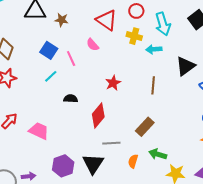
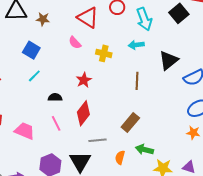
yellow cross: (134, 36) -> (104, 53), moved
pink line: (71, 59) -> (56, 123), moved
red star: (113, 83) -> (84, 80), moved

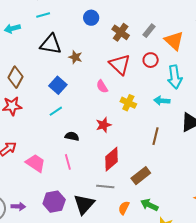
red diamond: (83, 113) -> (112, 159), moved

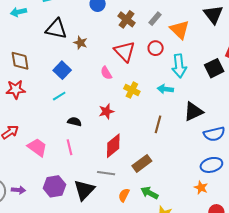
brown diamond: (16, 77) -> (20, 61), turned -40

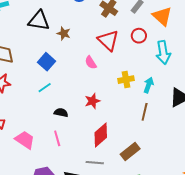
cyan arrow: (165, 89) -> (149, 85), moved, turned 105
yellow cross: (132, 90) -> (126, 80), moved, turned -35

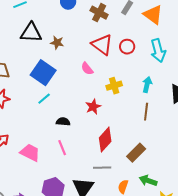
red circle: (139, 36) -> (127, 47), moved
blue square: (46, 62) -> (43, 73), size x1.4
yellow cross: (126, 80) -> (114, 86), moved

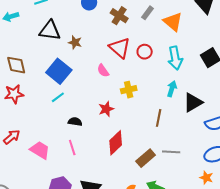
cyan arrow: (147, 85) -> (172, 89), moved
gray line: (102, 168) -> (171, 152), moved

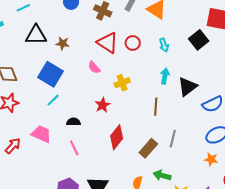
cyan arrow: (175, 58) -> (164, 45), size x0.6
pink trapezoid: (40, 150) -> (41, 134), moved
gray line: (171, 152) -> (173, 139), turned -72

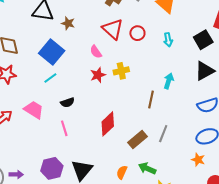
cyan arrow: (165, 76) -> (169, 81), moved
black triangle: (188, 87) -> (205, 71), moved
red star: (103, 105) -> (98, 75), moved
black semicircle: (74, 122) -> (67, 103), turned 152

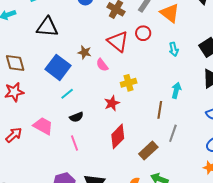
brown star: (68, 23) -> (85, 52), moved
red circle: (137, 33) -> (143, 33), moved
red star: (98, 75) -> (112, 103), moved
cyan line: (50, 78) -> (67, 94), moved
gray line: (163, 134) -> (173, 133), moved

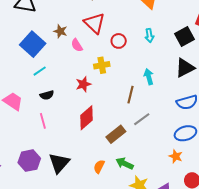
red circle: (143, 33) -> (119, 41), moved
cyan arrow: (176, 90) -> (149, 77), turned -35
gray line: (173, 133) -> (142, 119), turned 30

